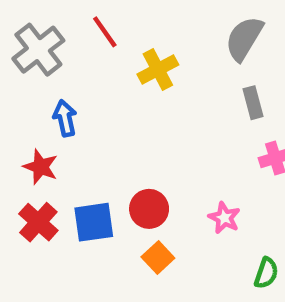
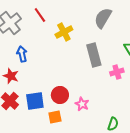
gray rectangle: (253, 103) -> (94, 55), moved, size x1.6
pink star: (224, 218) -> (82, 104), moved
orange square: (158, 258) -> (55, 117), moved, turned 32

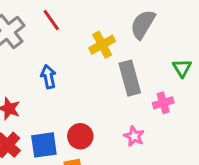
yellow cross: (64, 32) -> (102, 45), moved
blue arrow: (22, 54) -> (48, 77), moved
pink star: (82, 104) -> (134, 136), moved

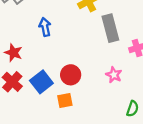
blue square: (44, 145) -> (41, 82), turned -30

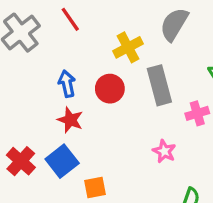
red star: (13, 53) -> (70, 120), moved
red circle: (71, 75) -> (110, 89), moved

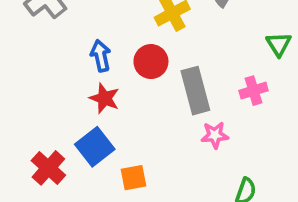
gray rectangle: (159, 85) -> (195, 91), moved
pink star: (164, 151) -> (215, 135), turned -30
red cross: (21, 161) -> (48, 168), moved

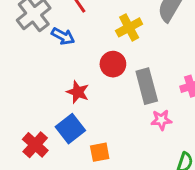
blue arrow: (101, 56) -> (63, 36), moved, turned 130

